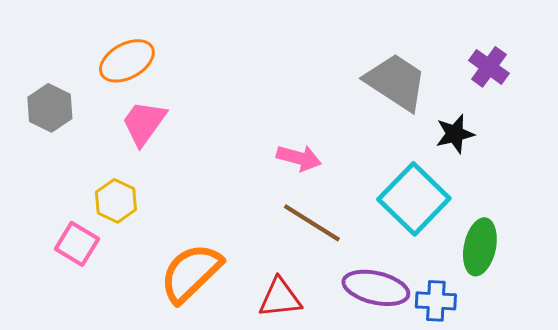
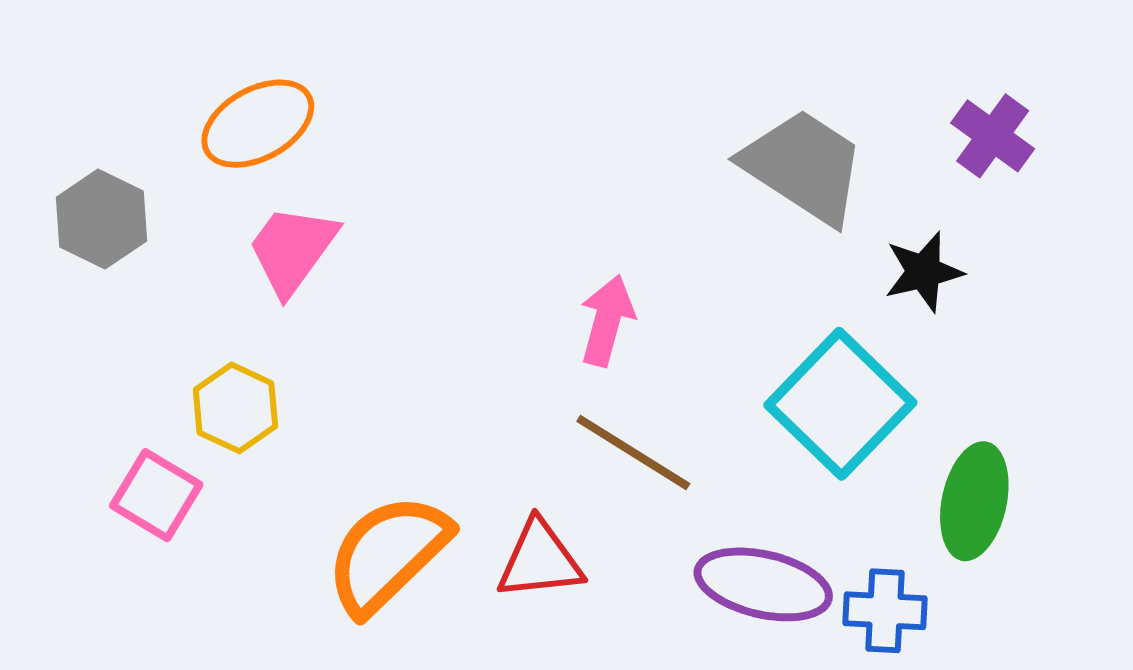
pink arrow: (299, 158) -> (607, 321), turned -90
red triangle: (280, 298) -> (540, 560), moved

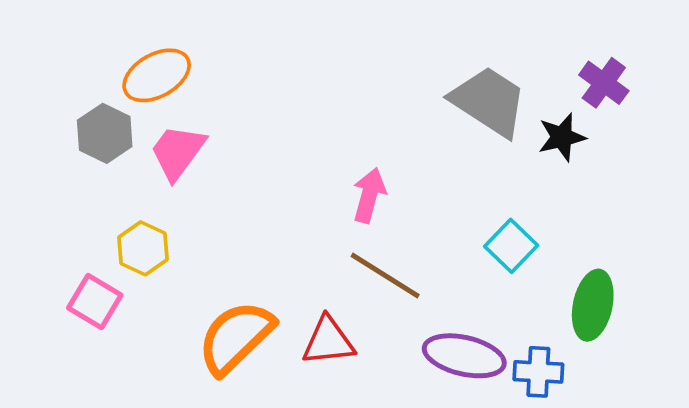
gray hexagon: (101, 219) -> (105, 133), moved
black star: (924, 272) -> (562, 137), moved
cyan square: (840, 404) -> (511, 246), size x0.6

